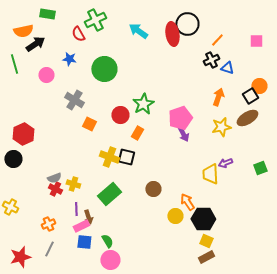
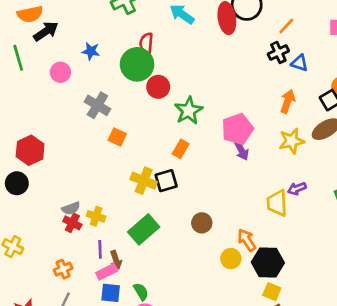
red semicircle: (78, 34) -> (146, 43), moved, turned 35
red circle: (120, 115) -> (158, 87), moved
black square: (126, 157) -> (166, 181), turned -30

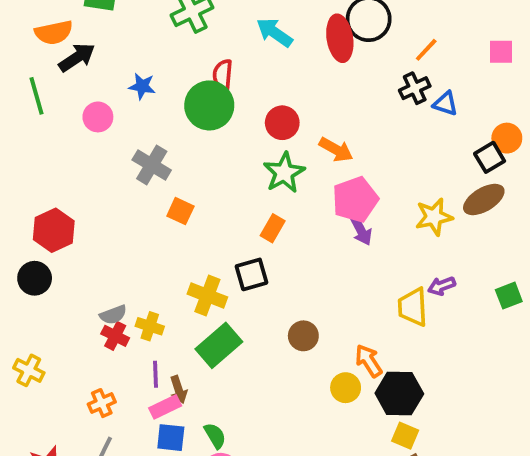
red circle: (158, 87) -> (282, 123), moved
orange arrow: (288, 101) -> (336, 150), moved, turned 100
yellow cross: (144, 181) -> (207, 296), moved

